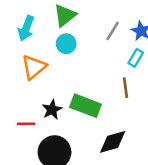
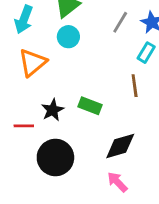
green rectangle: (85, 106) -> (90, 106), size x0.7

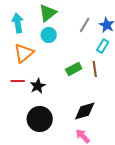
cyan arrow: (24, 19) -> (18, 23), turned 150
green rectangle: (90, 106) -> (74, 69), moved, turned -49
red line: (24, 126) -> (18, 81), moved

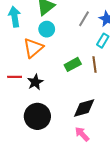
orange triangle: (24, 53) -> (33, 48), moved

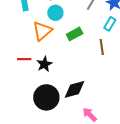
green rectangle: (73, 64) -> (75, 34), moved
black diamond: (84, 108) -> (75, 89), moved

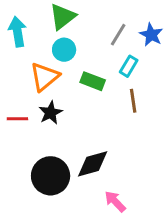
cyan rectangle: (110, 24) -> (129, 66), moved
green rectangle: (75, 34) -> (93, 81), turned 49
black star: (44, 64) -> (51, 113), moved

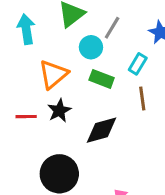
gray line: (118, 35) -> (112, 28), moved
cyan circle: (64, 50) -> (91, 47), moved
black diamond: (93, 164) -> (102, 130), moved

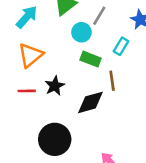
cyan arrow: (26, 29) -> (27, 17), turned 50
orange triangle: (53, 74) -> (30, 55), moved
brown line: (142, 98) -> (112, 81), moved

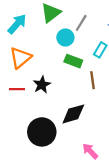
black diamond: (90, 102) -> (73, 114), moved

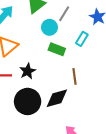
brown line: (92, 80) -> (75, 76), moved
black circle: (42, 132) -> (28, 101), moved

